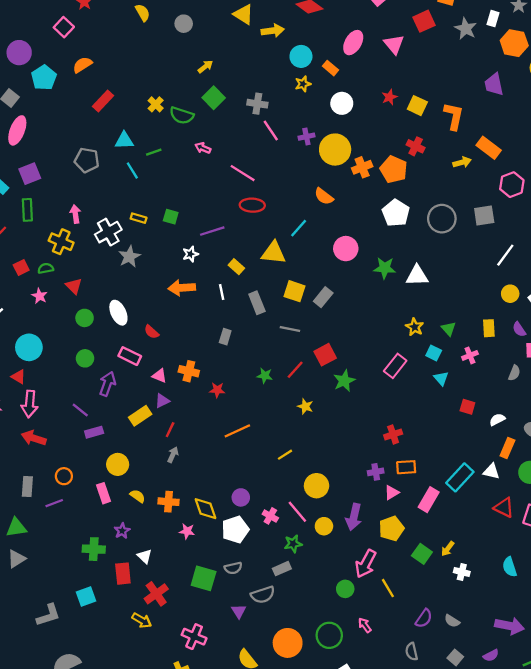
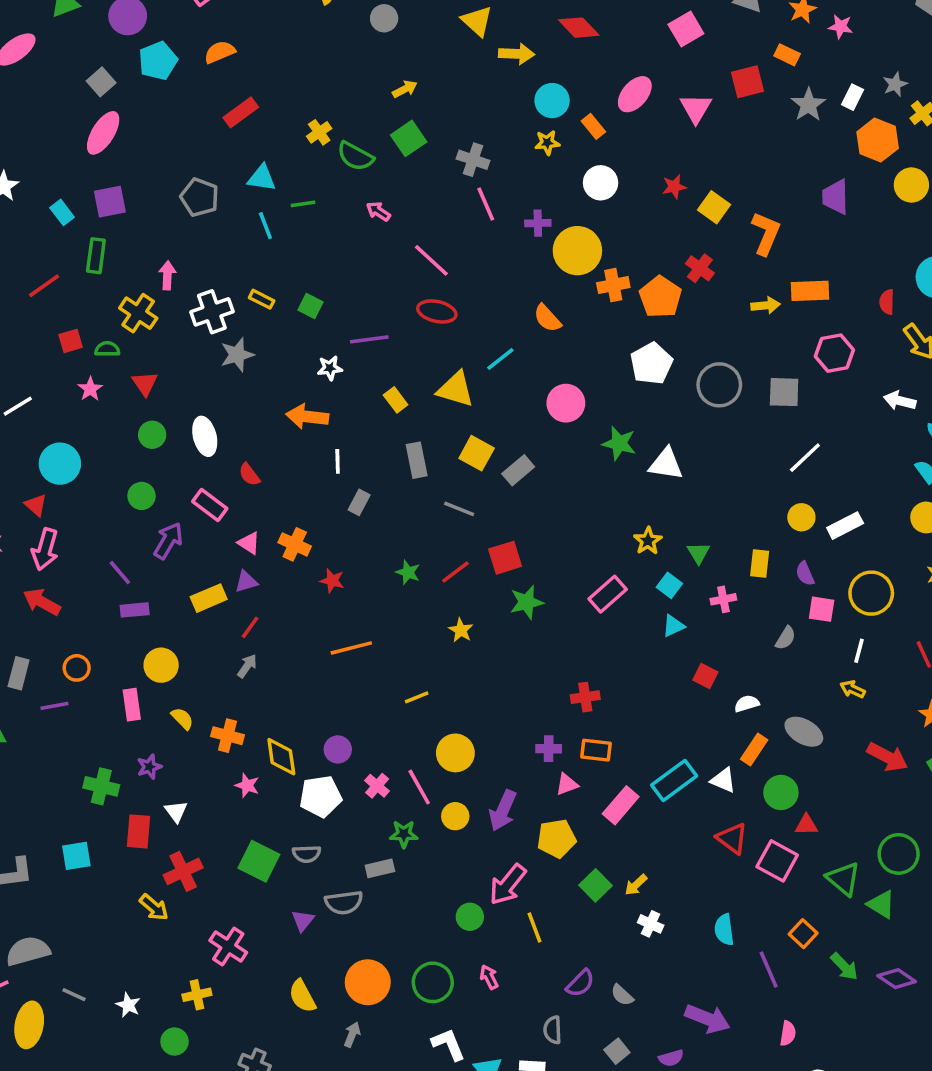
orange rectangle: (489, 148) -> (810, 291), turned -50
white line: (222, 292) -> (338, 461), moved
cyan triangle: (441, 378) -> (673, 626), turned 35

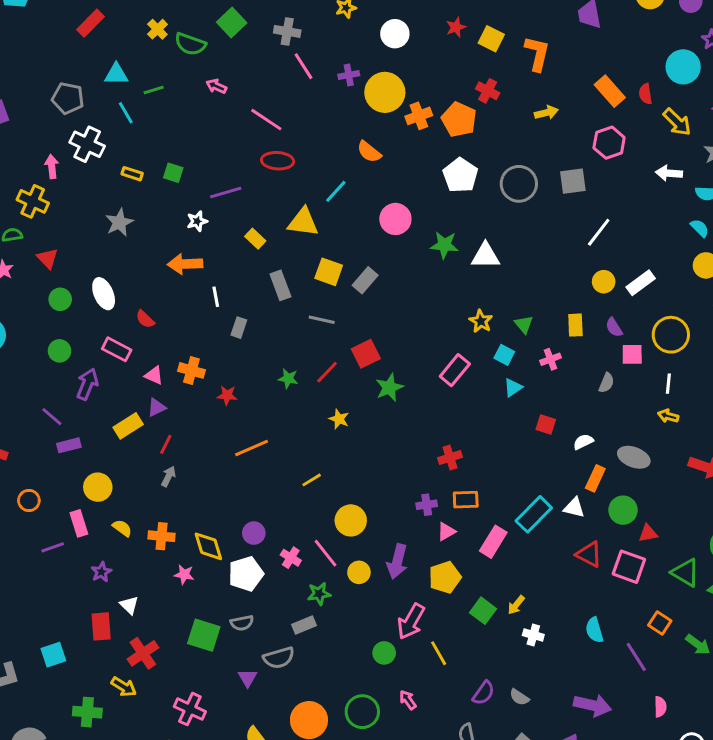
orange rectangle: (810, 291) -> (610, 91), moved, turned 60
white cross: (212, 312) -> (87, 144), moved, turned -36
purple line: (54, 706) -> (53, 547), moved
green cross: (101, 786) -> (87, 712), moved

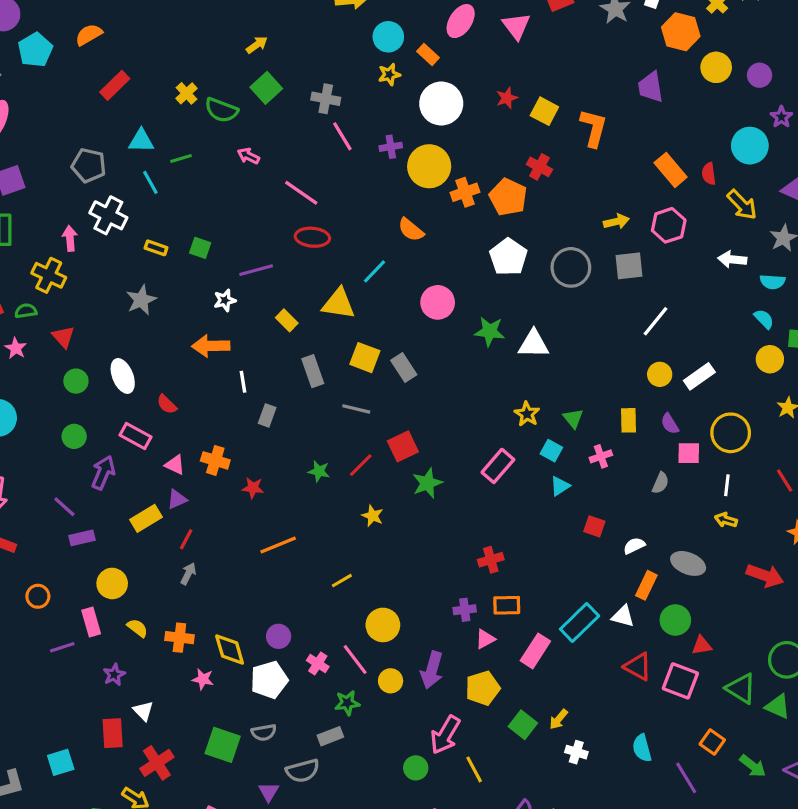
white circle: (395, 34) -> (441, 104), size x1.4
yellow arrow: (546, 113) -> (616, 222), moved
gray rectangle: (365, 280) -> (404, 368), turned -75

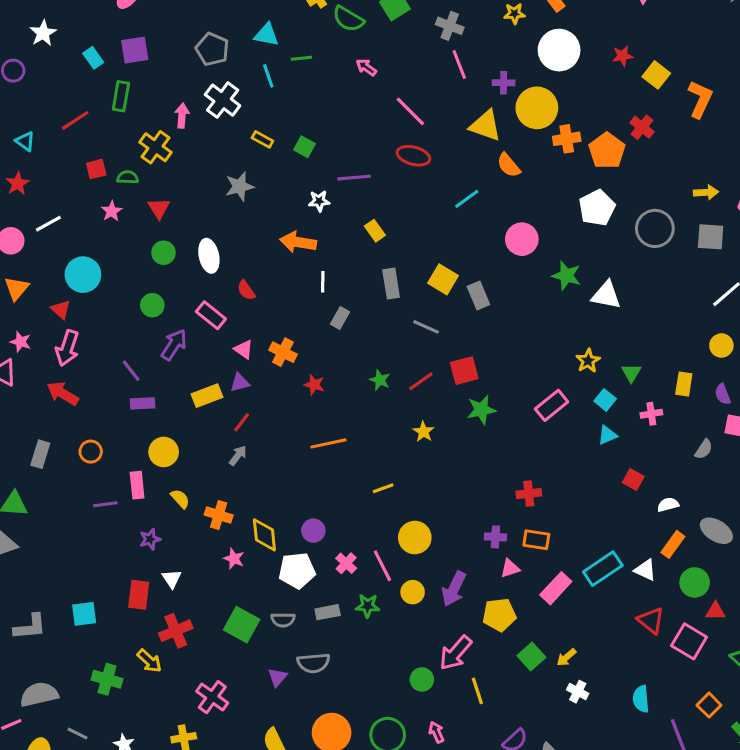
yellow triangle: (339, 304) -> (485, 126), moved
gray rectangle: (330, 736) -> (328, 612), moved

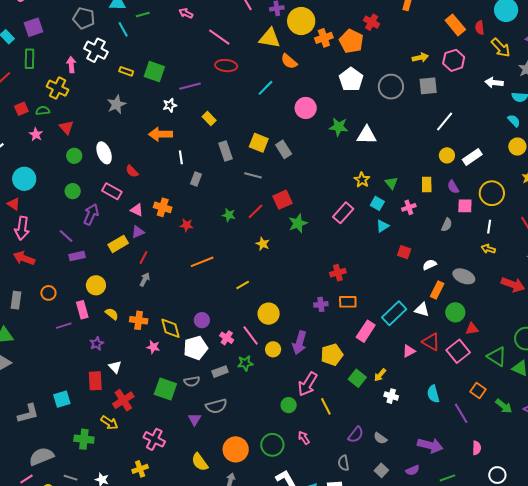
green square: (305, 147) -> (154, 72), size x1.5
pink triangle: (510, 568) -> (409, 351), moved
pink square: (689, 641) -> (458, 351), turned 30

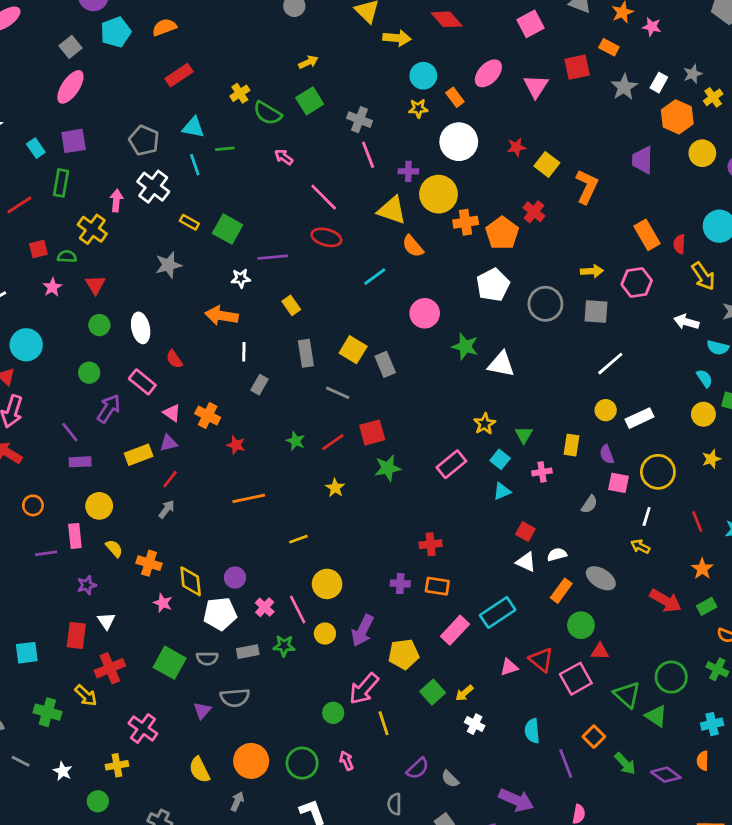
white triangle: (422, 310) -> (526, 562), moved

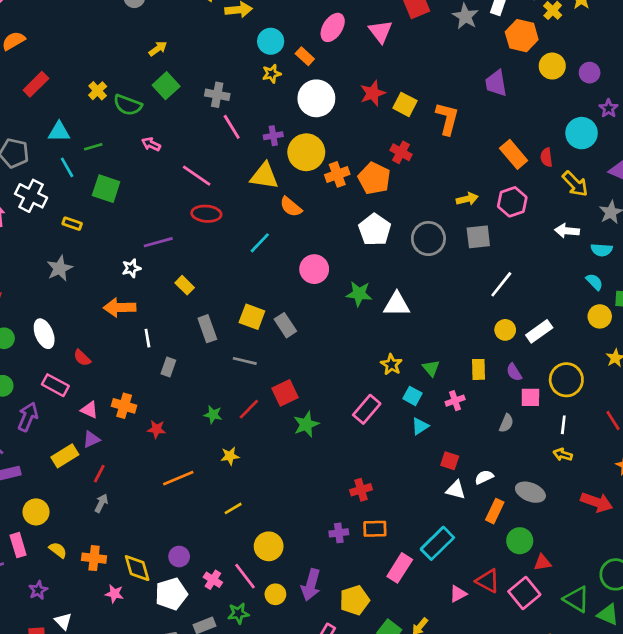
red star: (516, 147) -> (373, 93), size x1.4
green square: (228, 229) -> (106, 189), moved
yellow star: (335, 488) -> (230, 456), moved, turned -30

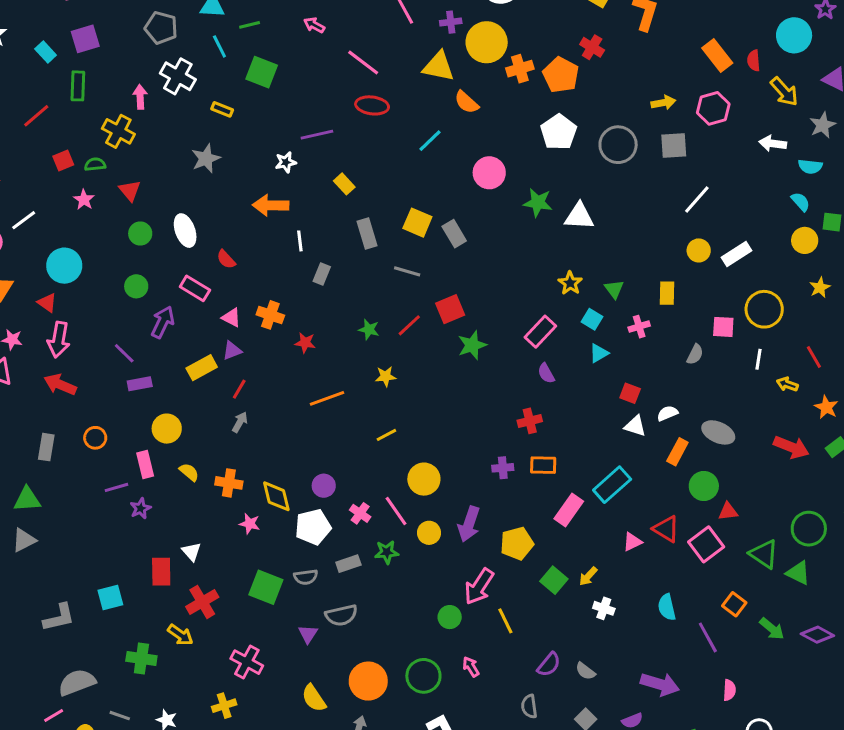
purple semicircle: (514, 372) -> (546, 373), moved
yellow arrow: (563, 455) -> (787, 384), moved
purple star: (38, 590) -> (140, 508), moved

